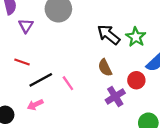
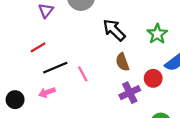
black arrow: (109, 35) -> (114, 30), moved
red line: (22, 62) -> (38, 47), turned -56

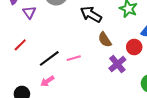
red line: (38, 47) -> (20, 45), moved
pink line: (83, 74) -> (74, 58), turned -64

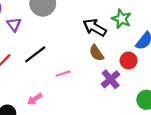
black arrow: (91, 14) -> (95, 28), moved
black line: (49, 58) -> (35, 54), moved

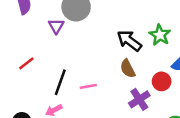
purple triangle: (14, 24) -> (56, 26), moved
black line: (35, 54) -> (60, 82), moved, turned -40

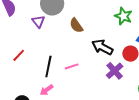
black arrow: (129, 41) -> (102, 47), moved
brown semicircle: (128, 69) -> (76, 25), moved

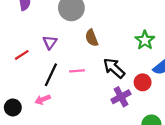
purple triangle: (38, 21) -> (50, 42), moved
pink line: (72, 66) -> (77, 71), moved

